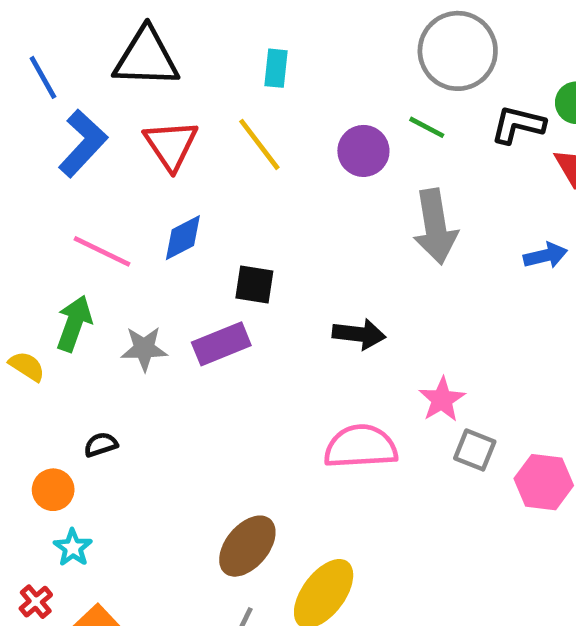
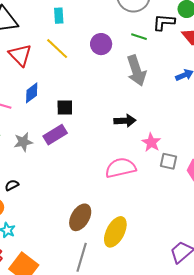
green line: (427, 127) -> (139, 37), moved
black arrow: (359, 334) -> (125, 121), moved

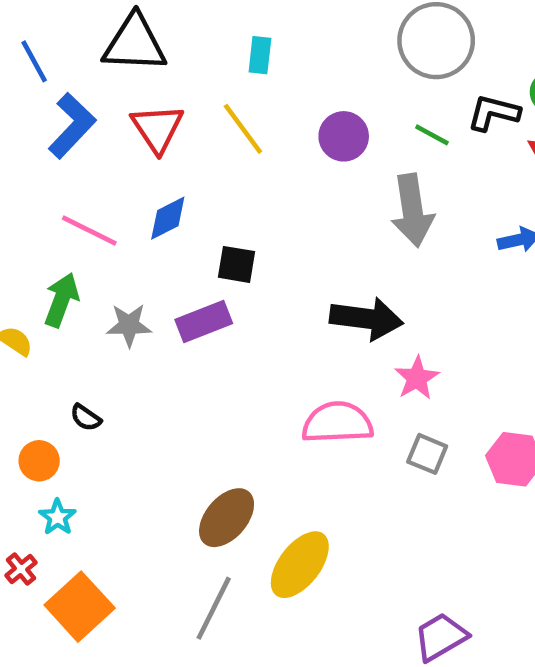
black arrow: (125, 121) -> (366, 319), size x1.4
gray square: (168, 161) -> (427, 454), moved
black semicircle: (12, 185) -> (86, 418), turned -128

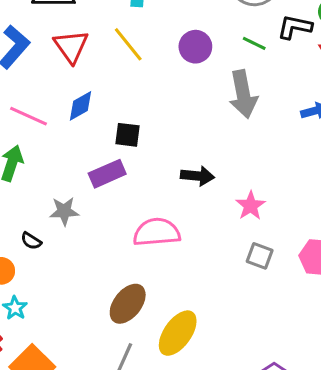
black arrow: (366, 319) -> (198, 176), moved, size x0.7
gray star: (129, 325) -> (64, 211), moved
pink semicircle: (337, 423) -> (157, 232), moved

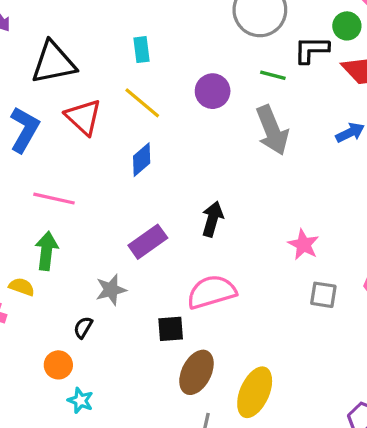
blue diamond: (80, 106) -> (142, 160), moved
black square: (127, 135) -> (171, 329), moved
black arrow: (198, 176) -> (212, 219), moved, turned -68
black semicircle: (31, 241) -> (83, 327), turned 100

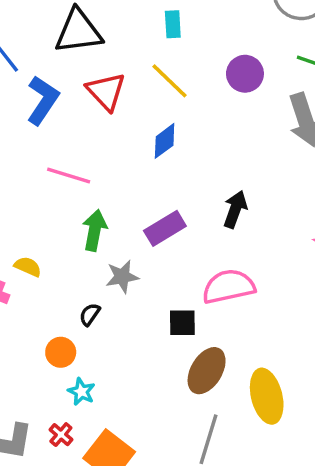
green arrow: (47, 251) -> (95, 230), moved
yellow ellipse: (255, 392) -> (267, 396), turned -42

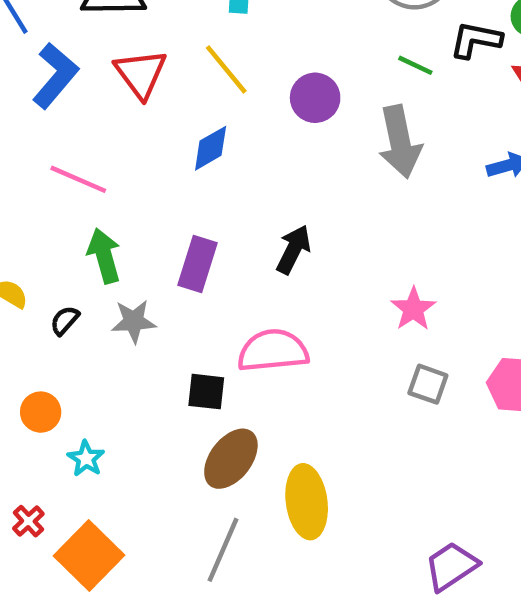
purple circle: (245, 74) -> (315, 98), moved
purple rectangle: (165, 228) -> (198, 264), turned -48
green arrow: (95, 230) -> (104, 256), turned -33
black semicircle: (90, 314) -> (65, 320), moved
cyan star: (81, 392) -> (86, 459), moved

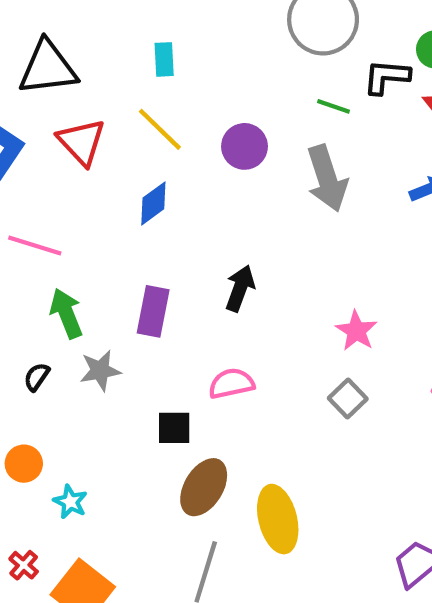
pink semicircle: (273, 351) -> (231, 383), size x0.7
gray square: (428, 384) -> (348, 399), moved, turned 33

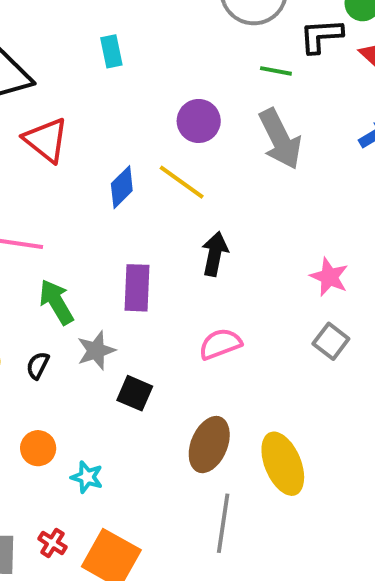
yellow line: (160, 129) -> (182, 182), moved
black square: (174, 428) -> (135, 393), moved, turned 32

